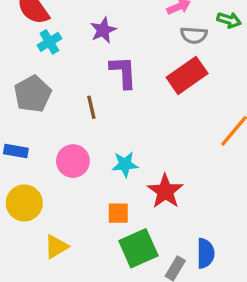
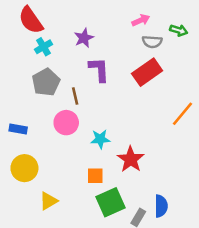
gray pentagon: (33, 94) -> (46, 82), moved
pink circle: (73, 161) -> (66, 123), moved

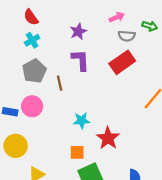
red semicircle: (31, 20) -> (31, 17), moved, size x0.7
purple star: (84, 38) -> (78, 31), moved
pink circle: (66, 123) -> (32, 106), moved

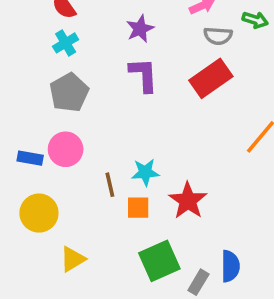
brown line: (60, 83) -> (110, 185), moved
orange square: (77, 152) -> (138, 208), moved

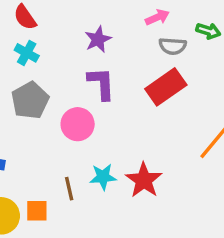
cyan cross: (66, 43) -> (27, 53), turned -30
pink circle: (66, 149) -> (78, 124), moved
red star: (188, 201) -> (144, 180), moved
orange square: (138, 208) -> (37, 211), moved

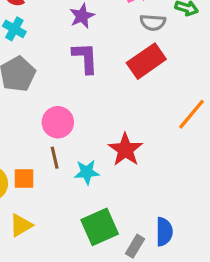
pink circle: (78, 124) -> (58, 122), moved
cyan star: (103, 177) -> (87, 172), moved

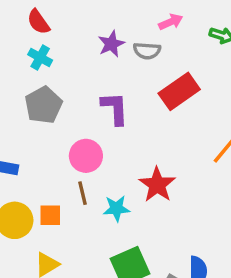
gray semicircle: (153, 22) -> (147, 51), moved
purple L-shape: (85, 58) -> (115, 108), moved

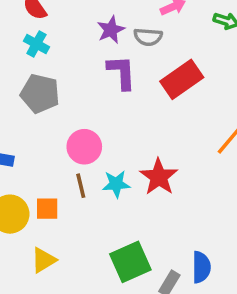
gray pentagon: (43, 105) -> (40, 94), turned -30
purple L-shape: (115, 108) -> (121, 72), moved
cyan star: (116, 208) -> (116, 184), moved

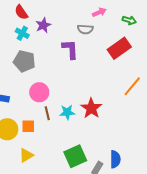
purple star: (111, 30) -> (43, 25), moved
red rectangle: (182, 79) -> (119, 48), moved
pink circle: (84, 147) -> (39, 92), moved

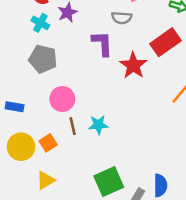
red star: (91, 108) -> (133, 65), moved
orange square: (28, 126) -> (48, 143), turned -32

